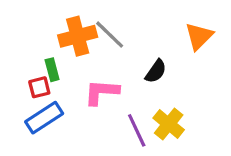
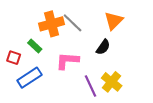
orange triangle: (199, 36) -> (114, 21), moved
green rectangle: (52, 70) -> (35, 46), turned -32
red square: (39, 87) -> (14, 58), moved, turned 32

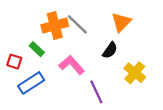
pink L-shape: (67, 61) -> (72, 65), turned 45
yellow cross: (112, 82) -> (135, 73), moved

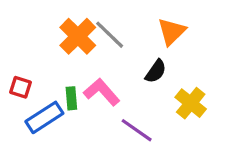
orange cross: (55, 25) -> (78, 36), turned -30
green rectangle: (37, 49) -> (71, 98), moved, turned 42
purple line: (96, 92) -> (137, 130), turned -30

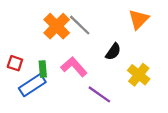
orange triangle: (172, 32) -> (139, 19), moved
green rectangle: (71, 98) -> (43, 69), moved

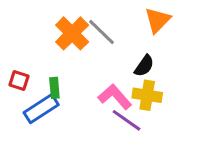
orange triangle: (139, 19) -> (157, 20), moved
pink L-shape: (74, 67) -> (115, 97), moved
yellow cross: (139, 75) -> (147, 95), moved, turned -30

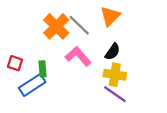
orange triangle: (157, 20) -> (110, 16), moved
pink L-shape: (115, 97) -> (78, 56), moved
purple line: (127, 120) -> (115, 94), moved

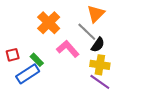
gray line: (79, 25) -> (87, 32), moved
red square: (15, 63) -> (13, 55), turned -32
green rectangle: (42, 69) -> (37, 60), turned -40

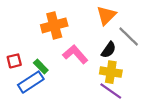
orange cross: (49, 23) -> (54, 25), turned 30
gray line: (87, 32) -> (129, 37), moved

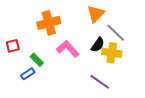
red square: (14, 61) -> (13, 46), moved
yellow cross: (111, 72) -> (112, 53), moved
blue rectangle: (31, 82) -> (28, 74), size x0.6

